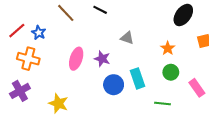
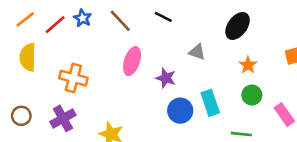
black ellipse: (183, 15) -> (238, 26), moved
red line: (17, 31) -> (55, 25), moved
blue star: (39, 33) -> (83, 18), moved
pink ellipse: (76, 59) -> (132, 61), moved

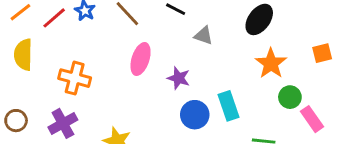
gray triangle: (197, 52) -> (204, 36), moved
orange star: (248, 65) -> (271, 63), size x1.5
green circle: (252, 95) -> (290, 97), moved

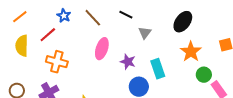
red line: (54, 18) -> (48, 35), moved
gray triangle: (204, 36) -> (145, 33), turned 48
cyan rectangle: (228, 106) -> (158, 69), moved

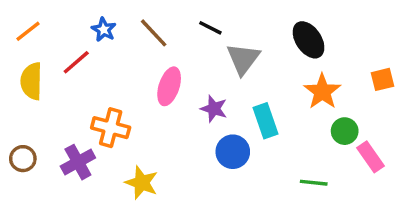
black ellipse: (183, 22) -> (309, 40), turned -70
gray triangle: (145, 33) -> (243, 59), size x1.5
orange cross: (57, 62) -> (111, 128), moved

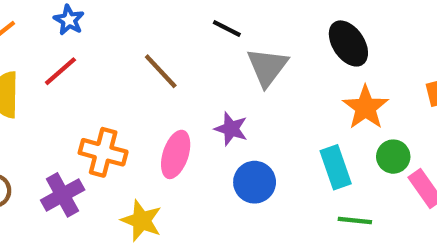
blue star: (104, 30) -> (69, 20), moved
brown line: (154, 33) -> (161, 71), moved
pink ellipse: (169, 86) -> (176, 154), moved
cyan rectangle: (265, 121) -> (336, 167), moved

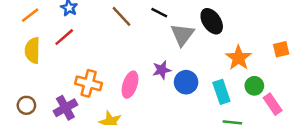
black ellipse: (348, 43) -> (212, 21), moved
brown line: (161, 71) -> (121, 16), moved
purple star: (231, 129) -> (162, 70), turned -30
blue circle: (255, 182) -> (186, 82), moved

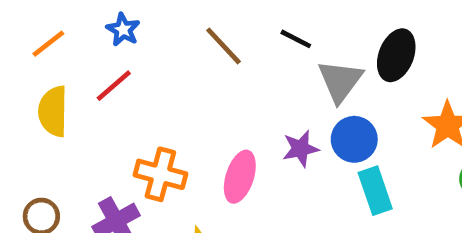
black ellipse: (212, 21) -> (396, 55), turned 55
blue circle: (186, 82) -> (354, 139), moved
cyan rectangle: (221, 92) -> (375, 191), moved

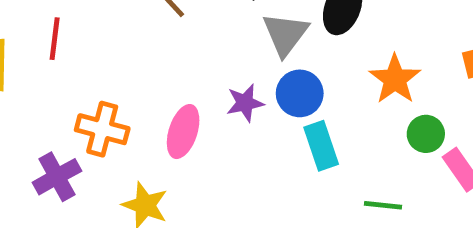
red line: (114, 86) -> (55, 39), turned -42

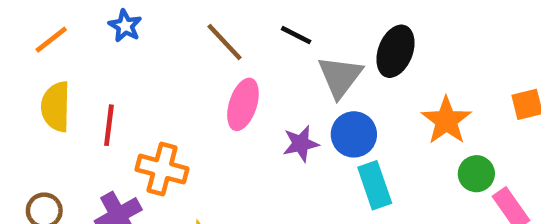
red line: (55, 39) -> (109, 125), moved
pink ellipse: (183, 132) -> (243, 104), moved

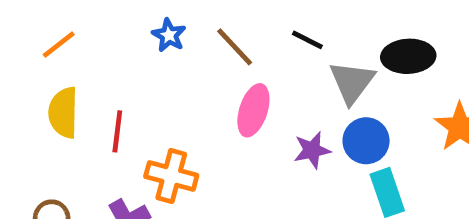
blue star: (125, 26) -> (169, 35), moved
black ellipse: (395, 51) -> (408, 56), turned 66

